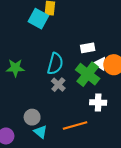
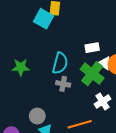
gray cross: (58, 85) -> (63, 84), turned -32
white cross: (98, 102) -> (103, 102), turned -35

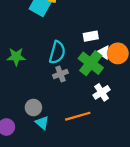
gray cross: (63, 84) -> (60, 74), turned -32

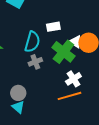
white rectangle: (91, 36) -> (53, 27), moved
gray circle: (33, 108) -> (18, 93), moved
orange line: (78, 116) -> (69, 96), moved

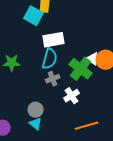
white rectangle: (53, 27) -> (54, 40), moved, size x1.5
white cross: (73, 79) -> (72, 96), moved
orange line: (69, 96) -> (87, 126), moved

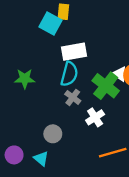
gray cross: (53, 79) -> (73, 97), turned -32
cyan triangle: (36, 124) -> (41, 158), moved

